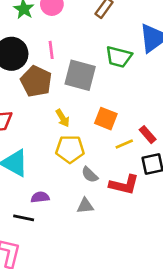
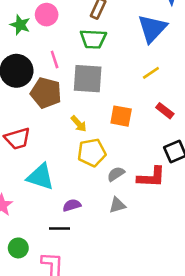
green trapezoid: (119, 57) -> (93, 39), moved
red rectangle: (148, 135) -> (165, 111), moved
yellow line: (124, 144) -> (151, 73), moved
gray semicircle: (90, 175) -> (116, 174), turned 114

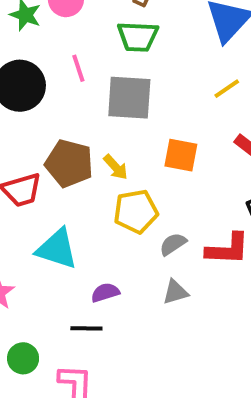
brown pentagon: (46, 93) -> (69, 163), moved

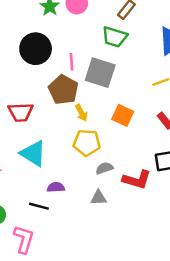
pink line: (78, 68) -> (71, 62), moved
brown pentagon: (69, 163) -> (63, 90), moved

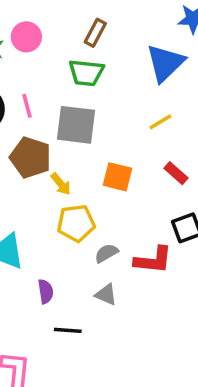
pink line: (71, 62) -> (27, 106), moved
purple semicircle: (56, 187) -> (46, 291), turned 96
gray triangle: (99, 198) -> (106, 295), turned 36
black line: (39, 206) -> (68, 330), moved

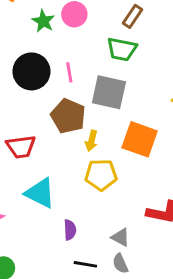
orange square: (117, 177) -> (140, 139), size x1.4
yellow arrow: (61, 184) -> (91, 141), turned 48
gray semicircle: (106, 253) -> (120, 264), moved, turned -90

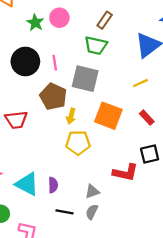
cyan triangle: (40, 193) -> (27, 184), moved
gray triangle: (120, 237) -> (92, 191), turned -49
gray semicircle: (120, 264) -> (92, 212), turned 49

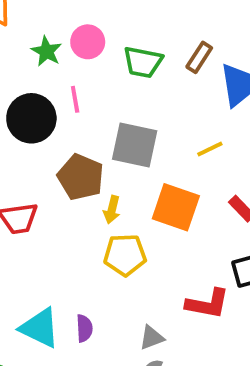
brown rectangle: (105, 20) -> (199, 57), moved
green trapezoid: (96, 46) -> (143, 62), moved
pink line: (55, 63) -> (75, 99), moved
yellow line: (140, 83) -> (210, 149), moved

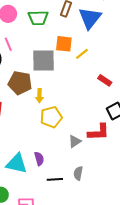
orange square: (176, 207) -> (64, 44), moved, size x0.7
gray triangle: (152, 338) -> (75, 141), moved

